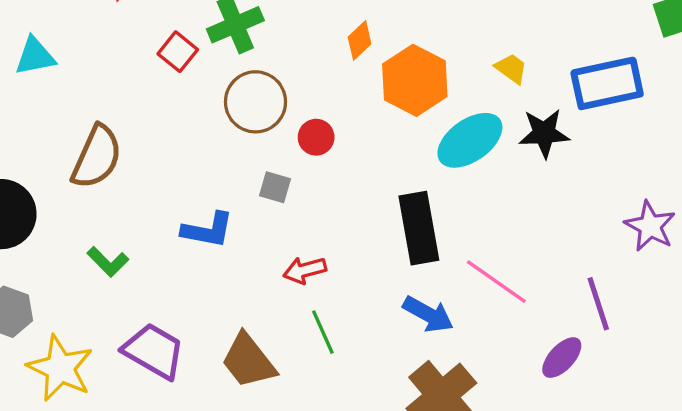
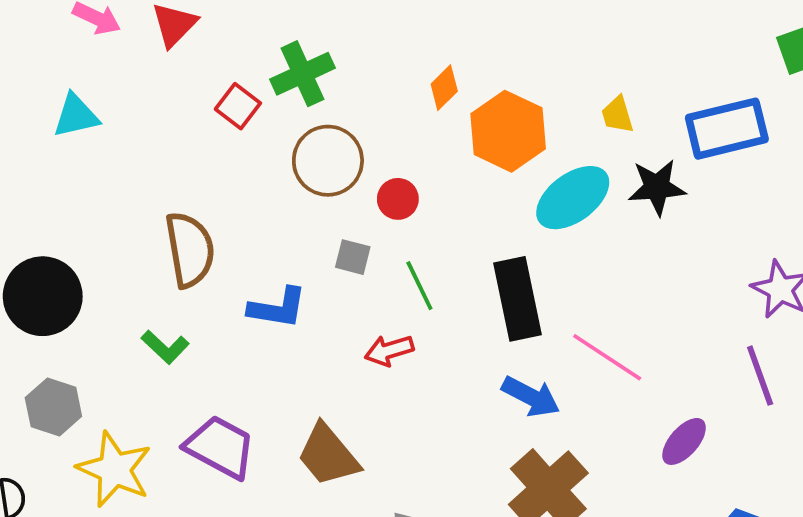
yellow trapezoid: (511, 69) -> (617, 115), turned -141
brown semicircle: (97, 157) -> (190, 250), moved, turned -32
purple line: (598, 304) -> (760, 376), moved
green line: (323, 332) -> (419, 286), moved

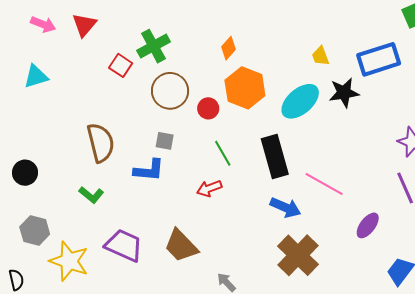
orange hexagon: (508, 131) -> (245, 88), moved
gray square: (353, 257) -> (165, 141), moved
black circle: (43, 296) -> (25, 173), size x0.6

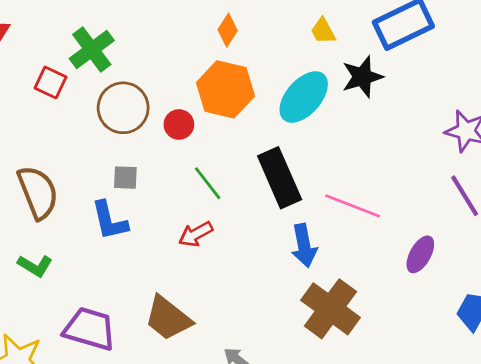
orange diamond: (228, 48) -> (228, 30), moved
blue L-shape: (149, 170) -> (110, 221), turned 80
blue arrow: (285, 207) -> (304, 246), turned 64

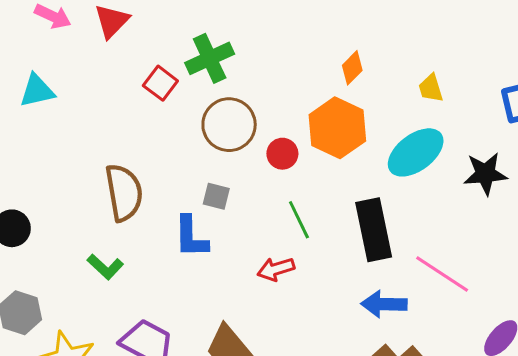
yellow trapezoid: (323, 31) -> (431, 88), moved
black star: (362, 77) -> (485, 174), moved
blue arrow: (304, 246) -> (384, 304), turned 90

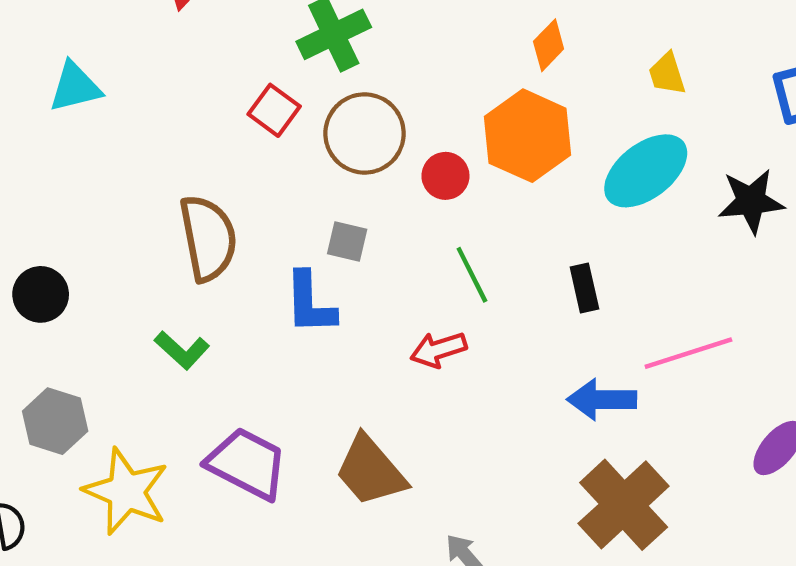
red square: (160, 83) -> (274, 110), moved
black rectangle: (374, 230) -> (584, 288), size x0.5
pink line: (442, 274) -> (688, 353), turned -50

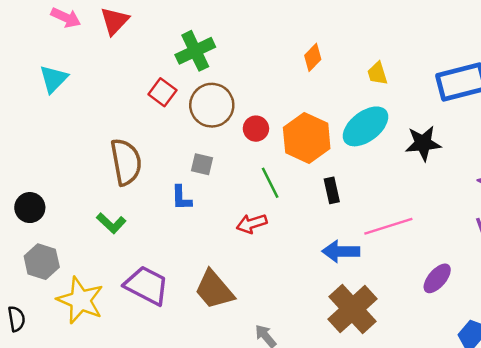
cyan triangle: (75, 87) -> (54, 79), turned -32
orange hexagon: (528, 136) -> (307, 138), moved
black circle: (41, 294) -> (30, 208), moved
blue L-shape: (310, 303) -> (181, 198), size x0.7

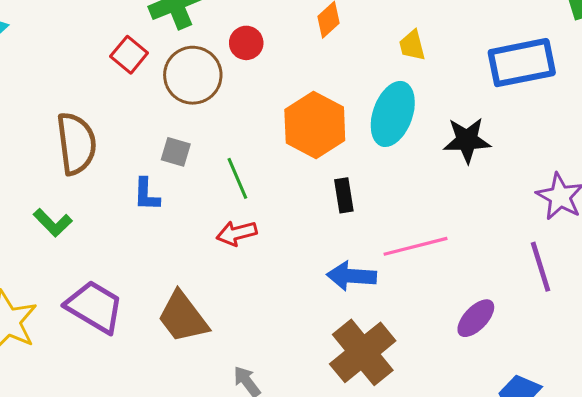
cyan ellipse: (366, 126) -> (393, 114), turned -36
red circle: (256, 129) -> (246, 43), moved
green line: (270, 183) -> (237, 178), moved

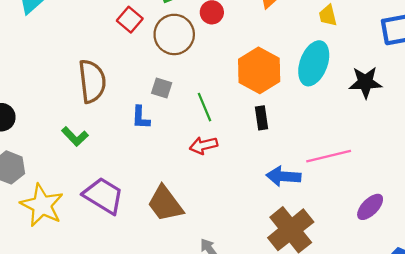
black rectangle: (344, 195) -> (261, 118), moved

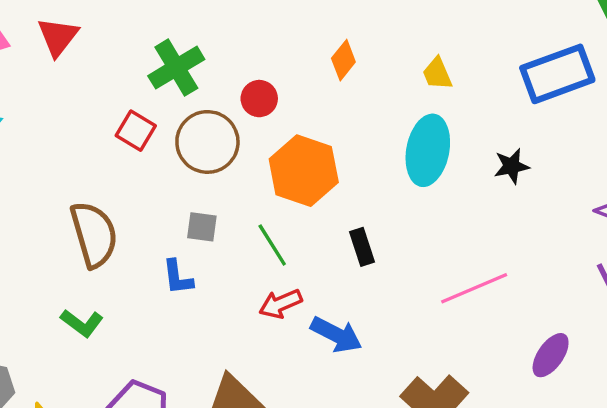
orange hexagon: (259, 70) -> (304, 171), moved
black star: (365, 82) -> (512, 166), size x0.7
blue arrow: (283, 176) -> (336, 335), moved, turned -148

